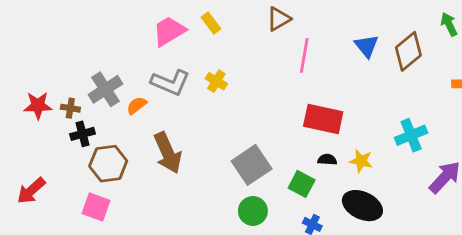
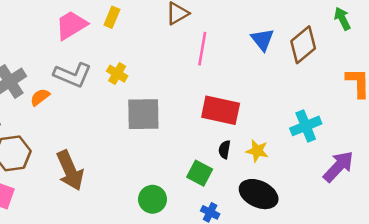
yellow rectangle: (211, 23) -> (112, 17), turned 60
brown arrow: (168, 153) -> (70, 170), moved
black semicircle: (327, 160) -> (225, 150), turned -84
gray square: (252, 165) -> (143, 114), moved, turned 33

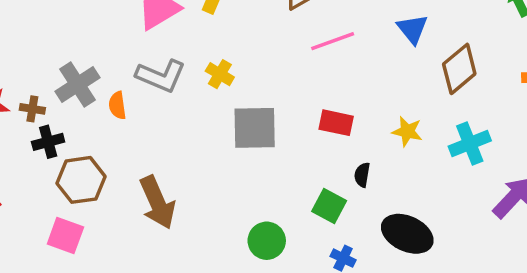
brown diamond: (303, 45) -> (459, 69), moved
pink line: (202, 49) -> (333, 41), turned 60
orange semicircle: (40, 97) -> (117, 105), turned -60
red rectangle: (221, 110) -> (336, 123), moved, size x0.7
yellow star: (257, 151) -> (407, 131), moved

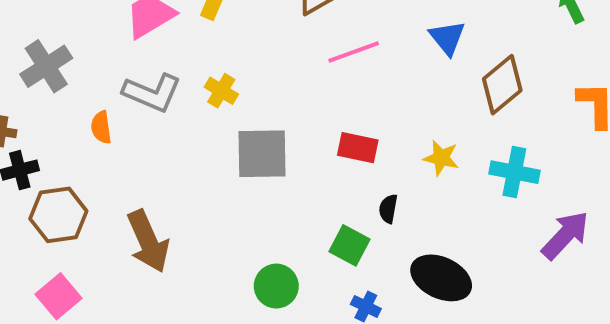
gray cross: (78, 85) -> (46, 66), moved
cyan cross: (470, 144) -> (514, 172), turned 33
pink square: (65, 235) -> (58, 296), moved, turned 30

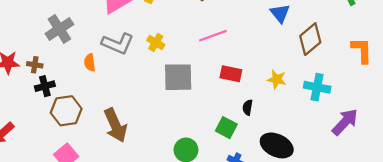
pink line: (354, 52) -> (213, 36), moved

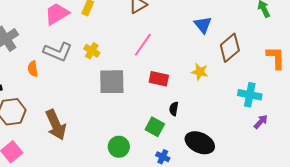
pink line: (213, 36) -> (143, 45), turned -35
yellow star: (277, 79) -> (200, 72), moved
cyan cross: (317, 87) -> (250, 95), moved
purple arrow: (345, 122) -> (261, 122), size x0.6

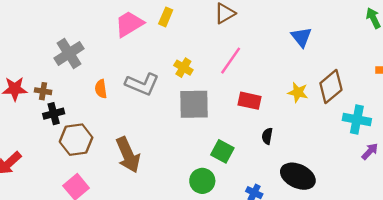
brown diamond: (230, 48) -> (331, 86), moved
yellow cross: (92, 51) -> (183, 68), moved
gray L-shape: (58, 52) -> (142, 84), moved
green square: (155, 127) -> (222, 151), moved

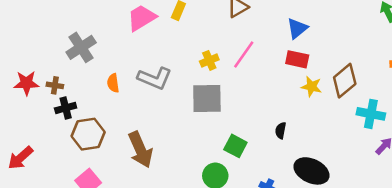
blue triangle: (301, 37) -> (297, 28), moved, turned 30
yellow cross: (183, 68) -> (209, 60), moved, turned 36
red rectangle: (249, 101) -> (297, 59), moved

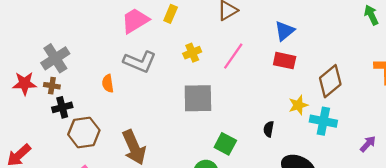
gray cross: (81, 47) -> (55, 58), moved
yellow cross: (209, 60) -> (192, 53), moved
gray L-shape: (155, 78) -> (140, 62), moved
yellow star: (311, 87) -> (298, 105), moved, turned -30
cyan cross: (371, 114) -> (323, 121), moved

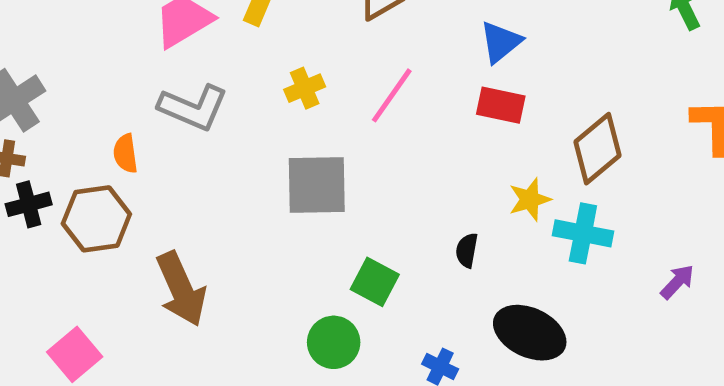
brown hexagon: (84, 132) -> (96, 219), moved

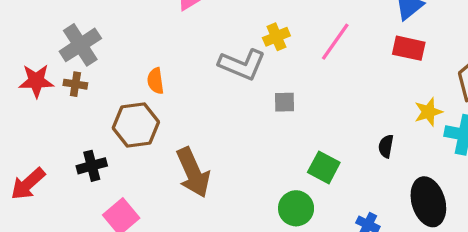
gray L-shape: (193, 107) -> (242, 65), moved
gray square: (317, 185) -> (285, 102), size x0.5
black cross: (29, 204) -> (92, 166), moved
black ellipse: (530, 333) -> (428, 202), turned 48

